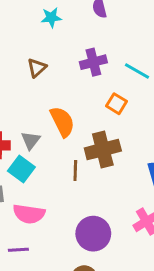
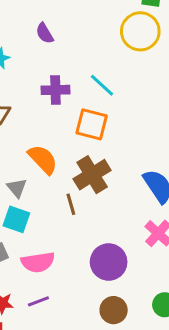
purple cross: (93, 62) -> (55, 90), turned 30
cyan line: (137, 71) -> (102, 85), turned 30
orange square: (117, 104) -> (92, 124), size x1.5

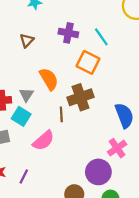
pink semicircle: (38, 262) -> (43, 141), moved, turned -45
purple circle: (109, 262) -> (98, 172), moved
purple line: (38, 301) -> (24, 177), turned -56

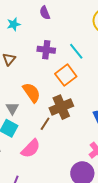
orange square: (88, 62) -> (66, 75), turned 30
brown line: (61, 114) -> (45, 124), turned 40

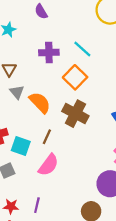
brown cross: (61, 107) -> (75, 114), turned -30
gray triangle: (12, 108) -> (17, 92), moved
brown line: (45, 124) -> (47, 137), moved

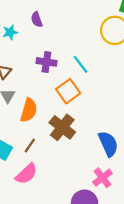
purple semicircle: (41, 12) -> (37, 20), moved
orange semicircle: (40, 103) -> (29, 110), turned 50

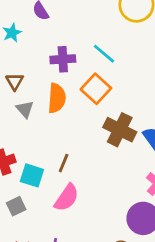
orange semicircle: (29, 110) -> (57, 98), moved
brown cross: (62, 127) -> (120, 130), moved

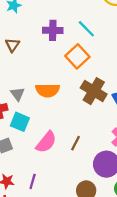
orange semicircle: (57, 98) -> (48, 90), moved, turned 80
gray triangle: (25, 109) -> (18, 94), moved
brown line: (64, 163) -> (75, 143), moved

